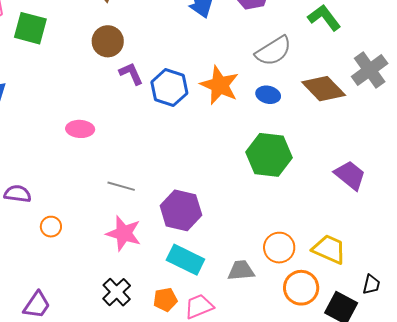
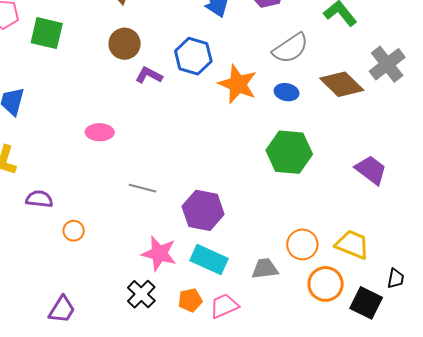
purple L-shape: (131, 74) -> (149, 75), turned -36
blue hexagon: (169, 88) -> (193, 56), moved
pink star: (124, 233) -> (159, 253), moved

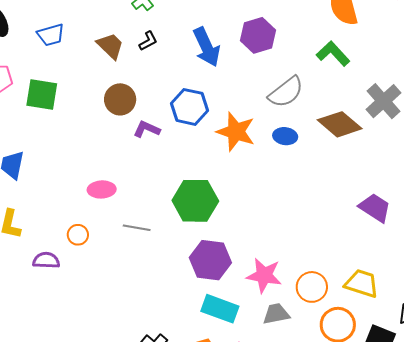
green hexagon: (289, 152) -> (195, 201), moved
gray line: (143, 188) -> (137, 228), moved
orange circle: (74, 231) -> (78, 235), moved
pink star: (159, 253) -> (264, 275), moved

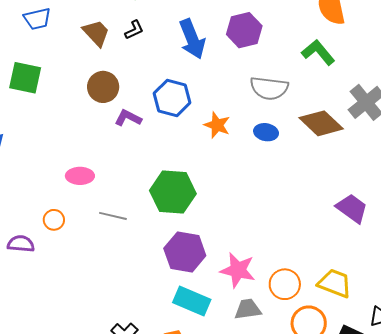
gray semicircle: (286, 92) -> (269, 88), turned 42
orange star: (236, 132) -> (217, 125), size x0.7

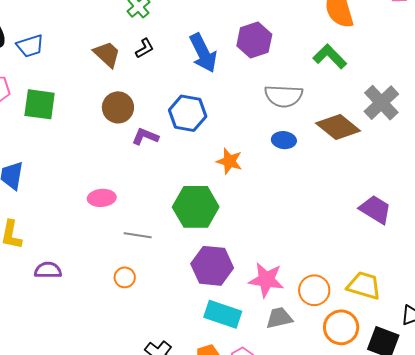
blue trapezoid: (37, 19) -> (30, 46), moved
orange star: (217, 125) -> (229, 161), moved
orange circle: (54, 220) -> (125, 277), moved

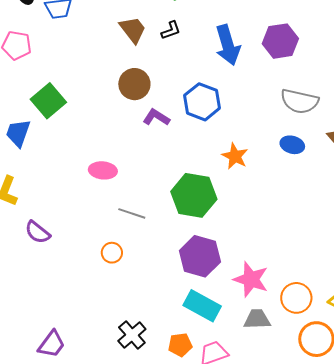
green square: (40, 104) -> (48, 101), moved, turned 32
purple semicircle: (48, 270) -> (38, 232), turned -152

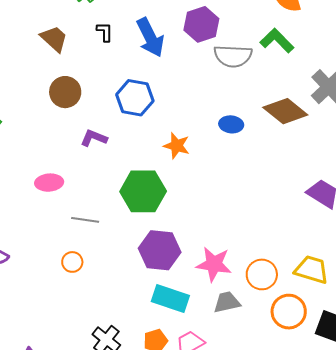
black L-shape: (171, 30) -> (105, 32), moved, turned -60
gray semicircle: (300, 101) -> (233, 56), moved
purple L-shape: (156, 117) -> (94, 138), moved

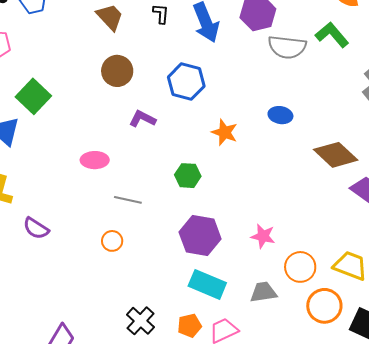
brown diamond: (285, 111) -> (336, 155), moved
green hexagon: (143, 191) -> (188, 176), size x0.6
pink star: (214, 264) -> (263, 236), moved, size x0.7

